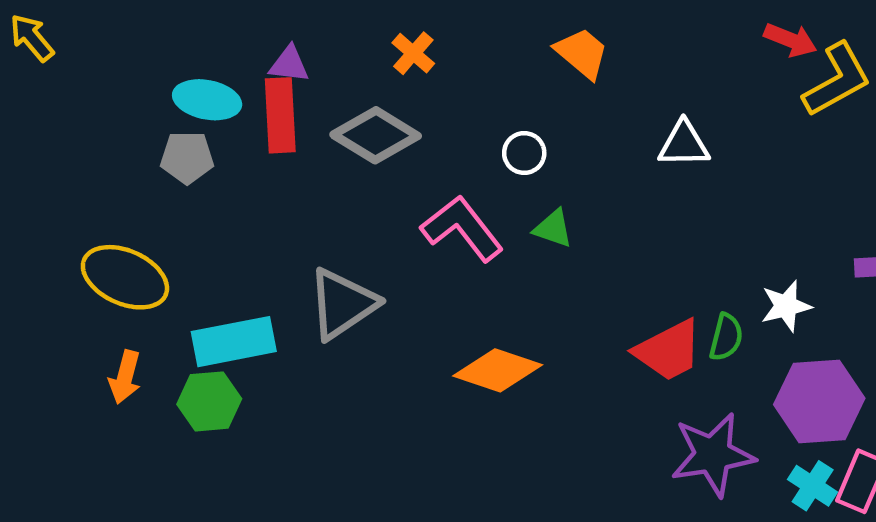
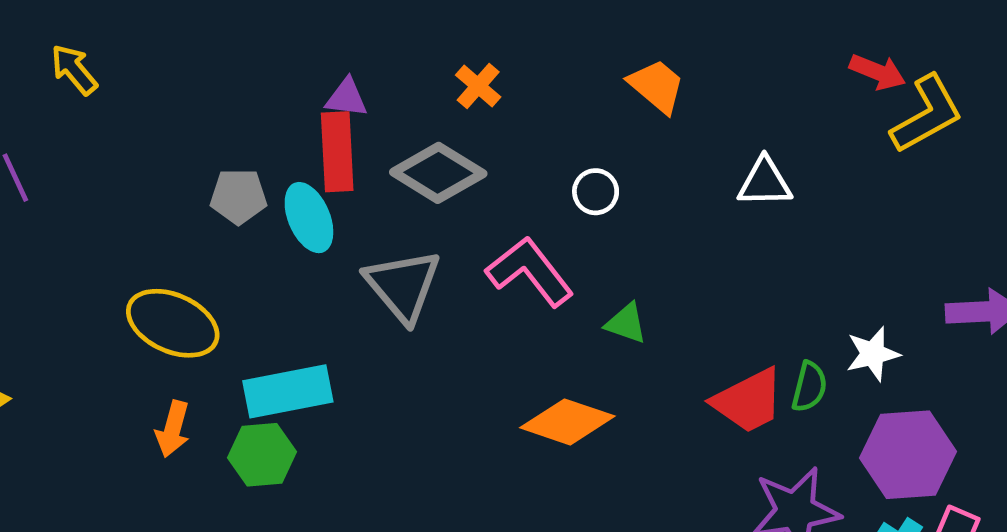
cyan ellipse: (207, 100) -> (309, 218), moved, turned 56
green triangle: (553, 228) -> (626, 323), moved
gray triangle: (342, 304) -> (403, 286), moved, turned -36

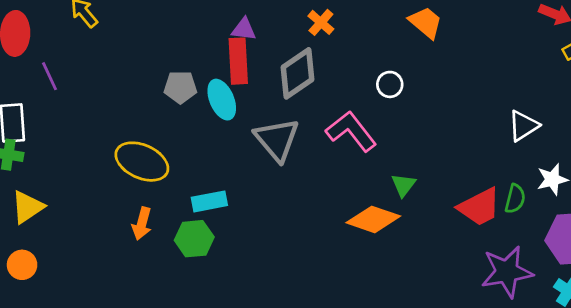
gray diamond: (438, 173) -> (297, 73), turned -66
white triangle: (765, 182) -> (523, 126), moved, turned -32
green triangle: (626, 323) -> (404, 185), moved, turned 48
cyan rectangle: (288, 391) -> (209, 201), size x0.7

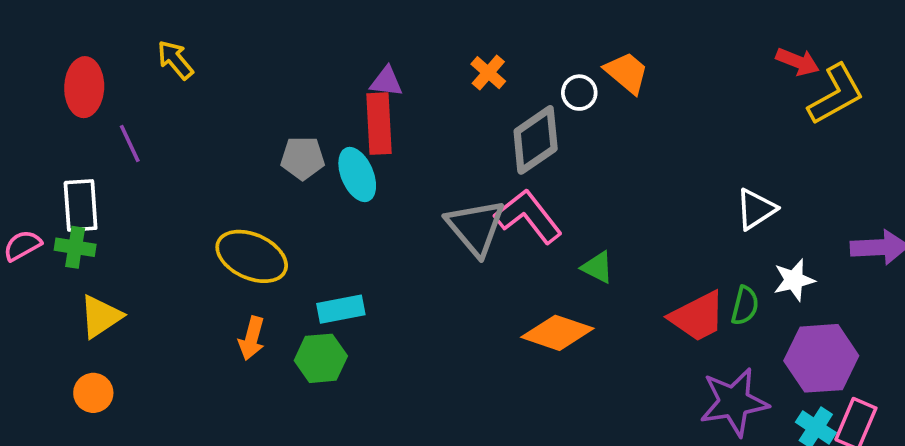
gray diamond: (297, 73) -> (536, 140), moved
white circle: (390, 84) -> (579, 93), moved
gray triangle: (277, 140) -> (476, 227), moved
green triangle: (404, 185) -> (597, 267), moved, turned -40

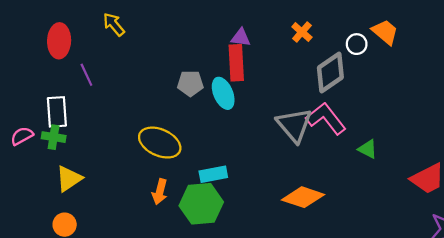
orange diamond: (557, 333) -> (303, 197), moved
green hexagon: (321, 358) -> (201, 204), size x1.4

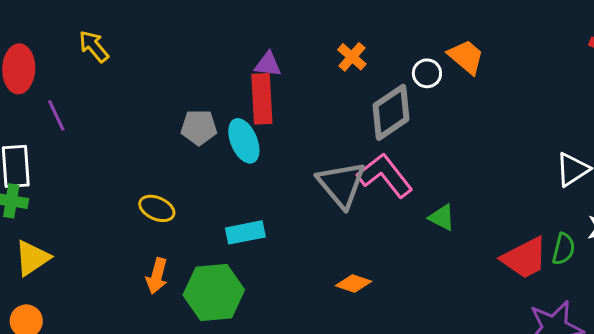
yellow ellipse: (160, 143) -> (157, 208), size x0.6
cyan rectangle: (213, 174) -> (245, 232), moved
orange diamond: (303, 197) -> (353, 283), size x0.6

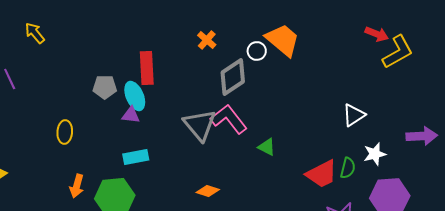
orange trapezoid: (466, 57) -> (283, 40), size x1.4
purple triangle: (268, 64) -> (131, 115), moved
yellow ellipse: (157, 208) -> (65, 132), moved, turned 70

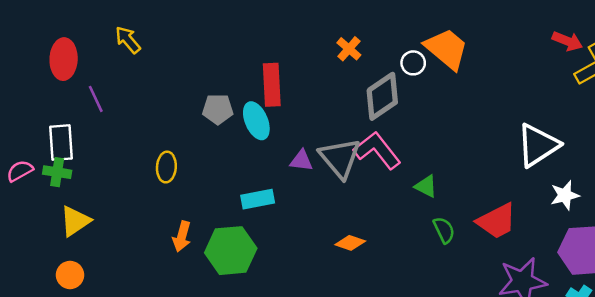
purple triangle: (131, 115) -> (301, 161), moved
white triangle: (354, 115) -> (538, 145), size x1.5
green semicircle: (348, 168) -> (444, 230), moved, turned -40

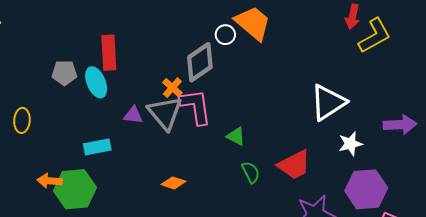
red arrow: (567, 41) -> (352, 17), turned 80
orange cross: (349, 49) -> (172, 88), moved
pink L-shape: (377, 150) -> (196, 107), turned 30
orange arrow: (182, 236) -> (50, 181), moved, turned 80

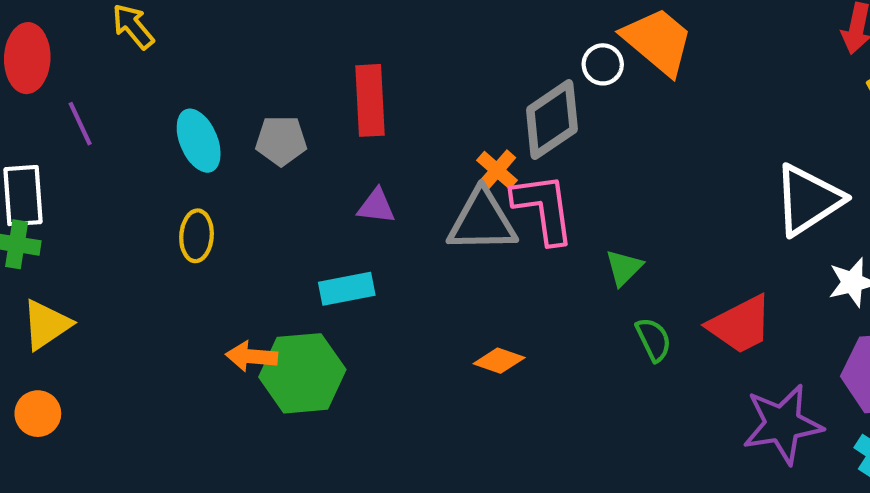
cyan ellipse: (96, 82) -> (199, 141), moved
gray triangle: (165, 113) -> (482, 221), turned -51
purple triangle: (133, 115) -> (376, 206), moved
green triangle: (236, 136) -> (624, 268), turned 48

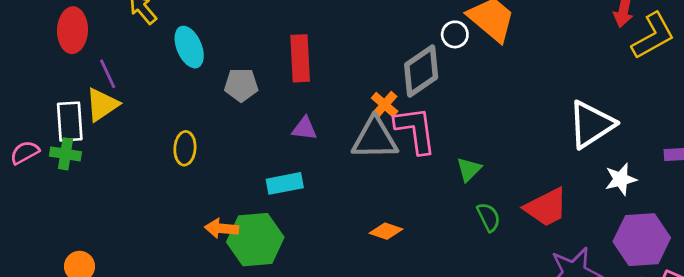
cyan ellipse: (199, 141) -> (189, 47), moved
yellow triangle: (46, 325) -> (102, 105), moved

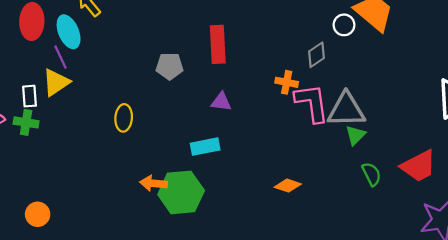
cyan ellipse: (189, 47) -> (69, 32), moved
gray diamond: (421, 71) -> (316, 55), size x0.6
orange cross: (385, 105) -> (287, 82), turned -30
white rectangle: (70, 122) -> (30, 96), size x0.7
gray triangle: (375, 138) -> (346, 110), moved

